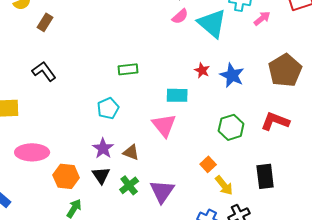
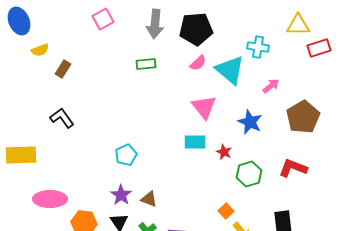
pink arrow: (262, 18) -> (271, 86), moved
green rectangle: (128, 69) -> (146, 64), moved
red star: (202, 70) -> (224, 152), moved
pink triangle: (164, 125) -> (204, 107), moved

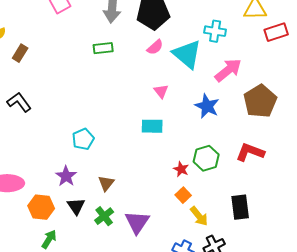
pink arrow: (271, 86) -> (228, 70), size x1.6
pink triangle: (204, 107) -> (161, 91), size x0.6
red star: (224, 152) -> (181, 169), moved
purple star: (121, 195) -> (66, 176), moved
brown triangle: (149, 199) -> (106, 183), turned 48

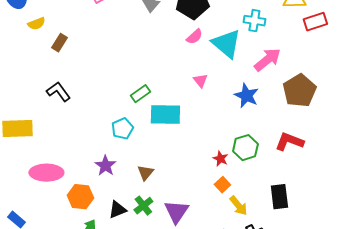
green rectangle: (103, 48) -> (140, 94), moved, turned -30
cyan rectangle: (152, 126) -> (165, 115), moved, size x1.4
black triangle: (76, 206) -> (117, 210), moved, turned 42

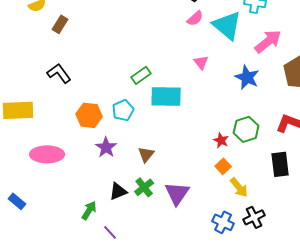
orange hexagon: (80, 197) -> (89, 115), moved
black rectangle: (279, 197) -> (280, 164), moved

